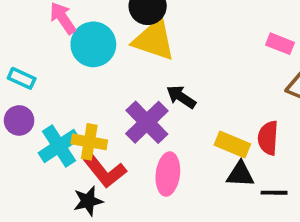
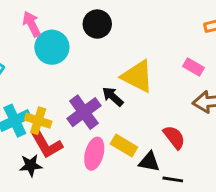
yellow triangle: (154, 40) -> (137, 76), moved
red semicircle: (268, 138) -> (174, 137), turned 130
yellow rectangle: (232, 144) -> (124, 145), moved

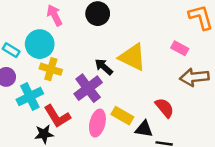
pink arrow: (32, 24) -> (55, 15), moved
cyan circle: (52, 47) -> (40, 44), moved
black arrow: (113, 97) -> (104, 67), moved
yellow cross: (38, 121) -> (51, 69), moved

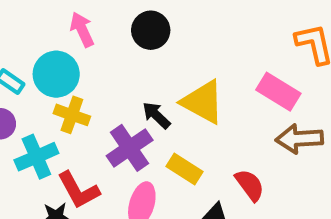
pink rectangle: (180, 48) -> (278, 92), size x1.5
yellow rectangle: (122, 116) -> (184, 169), moved

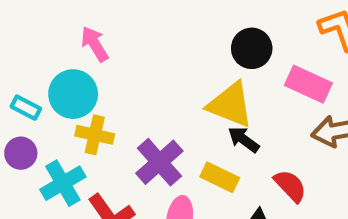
black circle: (151, 30) -> (252, 48), moved
black arrow: (156, 115) -> (244, 139), moved

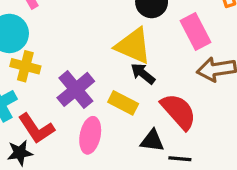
pink rectangle: (308, 84) -> (195, 32), turned 36
red semicircle: (290, 186) -> (179, 111), size x1.4

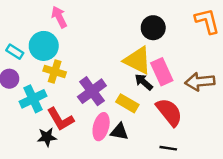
pink rectangle: (195, 32) -> (162, 72), moved
black triangle: (152, 141) -> (119, 132), moved

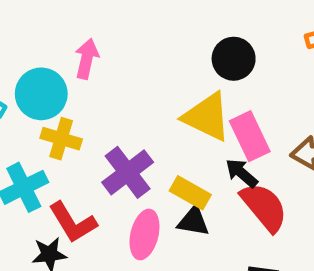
pink arrow: (59, 17) -> (87, 59), moved, turned 40
black arrow: (144, 82) -> (242, 173), moved
black triangle: (119, 132) -> (193, 221), moved

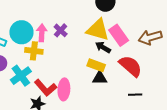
pink arrow: (87, 59) -> (42, 33), moved
purple cross: (128, 172) -> (61, 30), moved, size x0.6
black arrow: (242, 173) -> (103, 47), moved
pink ellipse: (144, 234) -> (64, 89), moved

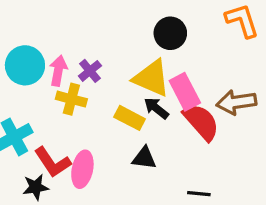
yellow cross: (34, 51) -> (71, 99), moved
yellow rectangle: (96, 65) -> (130, 118), moved
red semicircle: (131, 66) -> (201, 122), moved

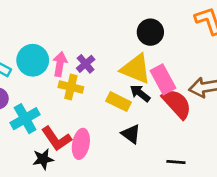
black triangle: (144, 158) -> (131, 134), turned 30

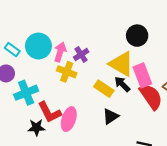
black triangle: (131, 134) -> (111, 116), turned 42

